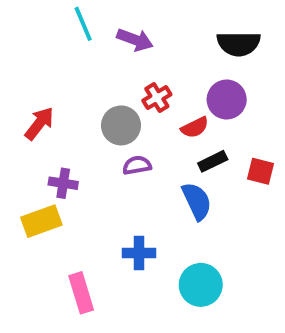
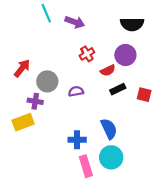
gray circle: (121, 125) -> (47, 81), moved
blue semicircle: (197, 201) -> (109, 129), moved
pink rectangle: (81, 293) -> (86, 166), moved

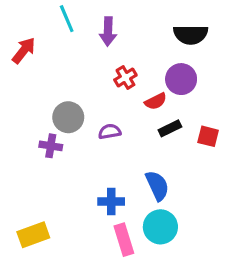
purple arrow: (75, 22) -> (108, 31), turned 72
red arrow: (22, 68) -> (24, 50), moved
yellow rectangle: (23, 122) -> (33, 235), moved

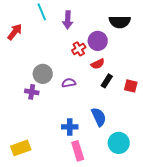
purple circle: (181, 79) -> (98, 41), moved
black rectangle: (170, 128) -> (107, 81), turned -32
cyan circle: (160, 227) -> (119, 143), moved

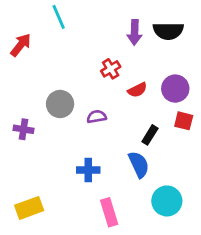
purple arrow: (68, 20) -> (135, 32), moved
purple circle: (98, 41) -> (175, 89), moved
black rectangle: (107, 81) -> (150, 135), moved
purple cross: (32, 92) -> (24, 129), moved
blue cross: (70, 127) -> (88, 170), moved

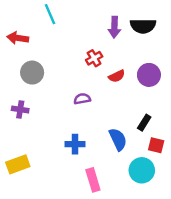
red arrow: (21, 45) -> (18, 38), turned -120
gray circle: (60, 104) -> (32, 73), moved
red square: (184, 121) -> (156, 145), moved
black rectangle: (150, 135) -> (144, 123), moved
yellow rectangle: (29, 208) -> (18, 164), moved

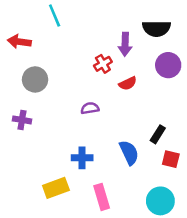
purple arrow: (114, 27) -> (125, 44), moved
purple circle: (149, 75) -> (168, 65), moved
yellow rectangle: (18, 164) -> (56, 188), moved
cyan circle: (142, 170) -> (160, 201), moved

